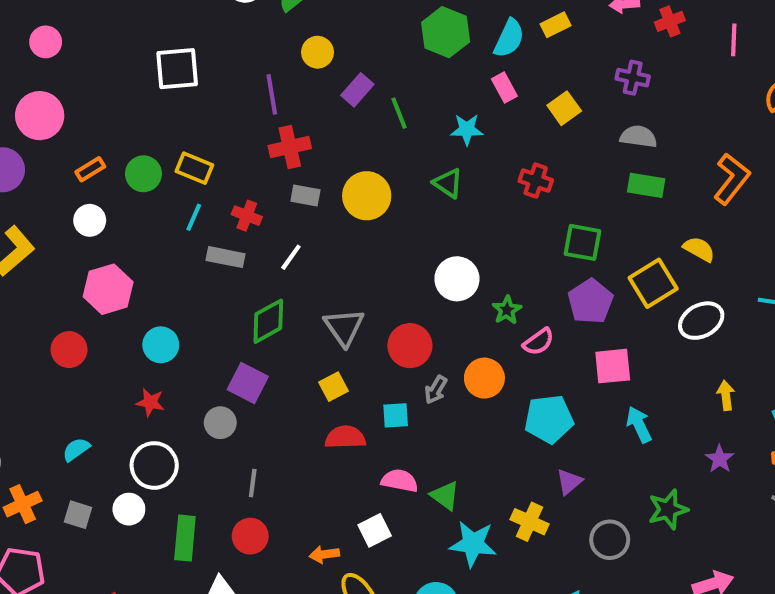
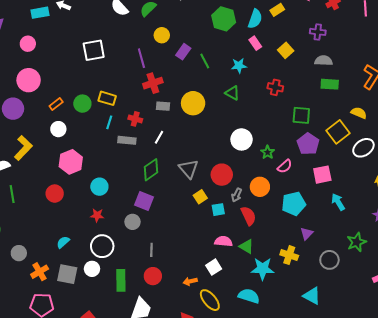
yellow square: (334, 387) -> (200, 197), moved
red semicircle: (345, 437) -> (248, 216), moved, turned 72
gray square: (78, 515) -> (67, 274), size x1.5

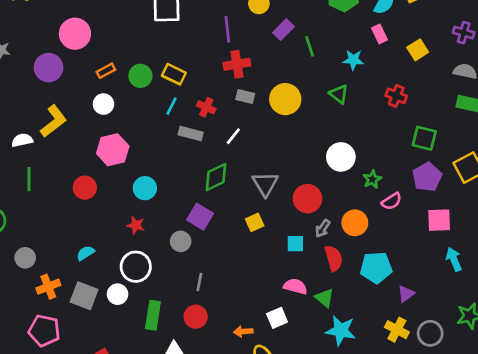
yellow square: (200, 197) -> (255, 222), moved
cyan pentagon: (294, 204) -> (376, 268), moved
yellow cross: (289, 255) -> (397, 330), moved

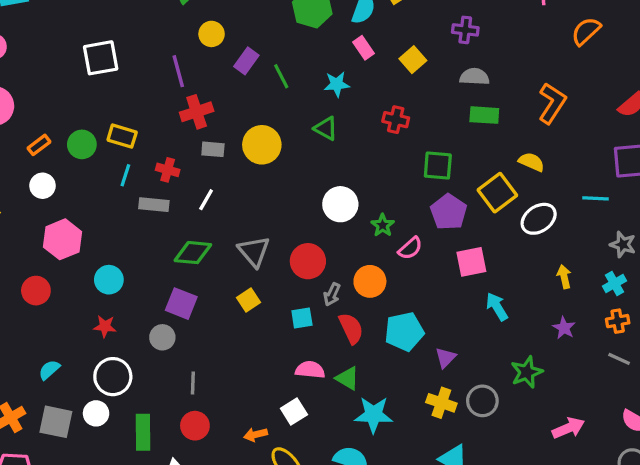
green diamond: (216, 177) -> (193, 253), turned 40

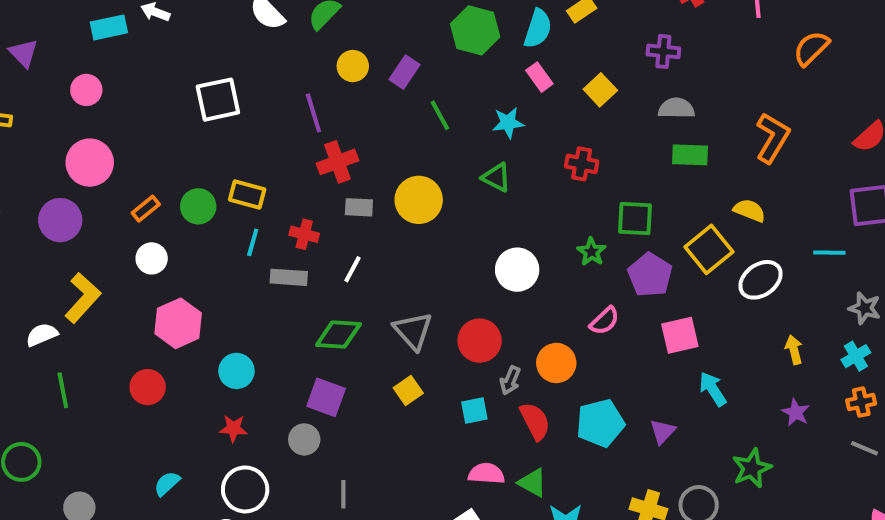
purple rectangle: (246, 61) -> (405, 72), moved
green star: (383, 225) -> (591, 252), moved
purple triangle: (446, 358) -> (663, 431), moved

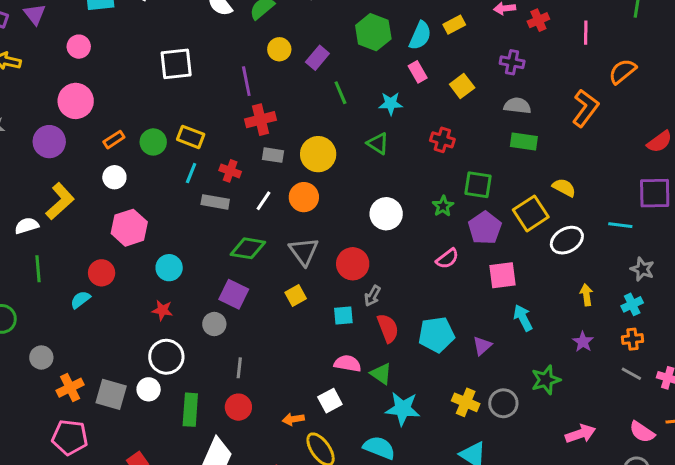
orange L-shape: (773, 138) -> (585, 108), moved
orange circle: (556, 363) -> (304, 197), moved
cyan semicircle: (167, 484) -> (80, 300), moved

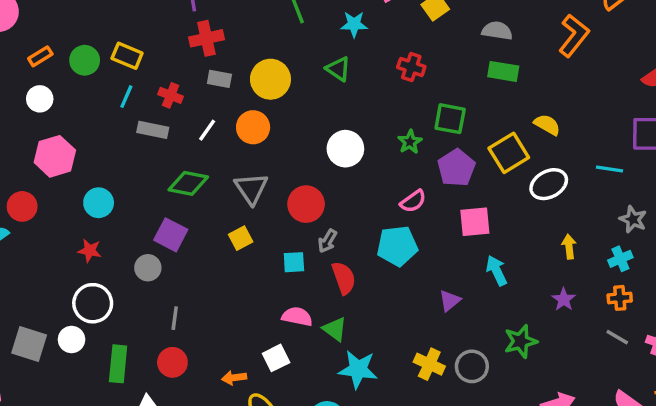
cyan pentagon: (436, 335) -> (397, 246), moved

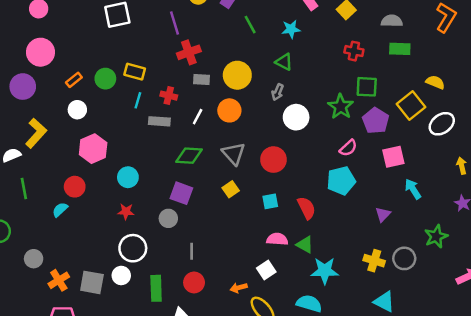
red cross: (411, 67) -> (354, 51), moved
green star: (410, 142) -> (341, 107), size x1.5
gray arrow: (327, 241) -> (278, 92), moved

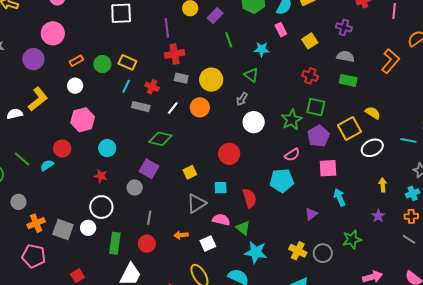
gray triangle: (234, 154) -> (196, 203), moved, turned 30
green line: (24, 188) -> (22, 159), moved, turned -48
orange arrow: (239, 288) -> (181, 235), moved

